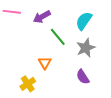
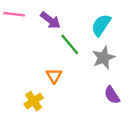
purple arrow: (42, 17) -> (50, 20), turned -114
purple semicircle: (83, 77) -> (112, 95), moved

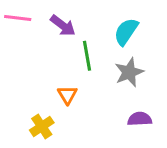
green line: (70, 44) -> (87, 56), turned 30
purple semicircle: (112, 95) -> (140, 119), turned 120

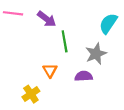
cyan semicircle: (126, 32) -> (108, 23), moved
purple semicircle: (140, 119) -> (84, 76), moved

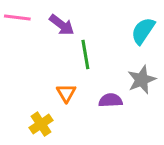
gray star: (96, 54) -> (142, 80), moved

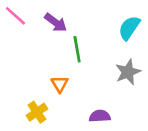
pink line: (17, 18) -> (16, 16), turned 35
purple semicircle: (111, 100) -> (100, 116), moved

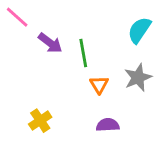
purple arrow: (56, 22) -> (50, 43), moved
orange triangle: (60, 84) -> (99, 85), moved

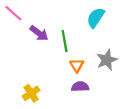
cyan semicircle: (139, 30) -> (96, 18), moved
purple semicircle: (108, 125) -> (80, 87), moved

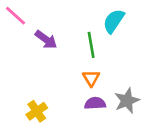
green line: (65, 41) -> (91, 45), moved
gray star: (107, 60) -> (127, 101), moved

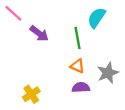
orange triangle: (91, 78) -> (77, 66), turned -35
gray star: (127, 101) -> (108, 73), moved

